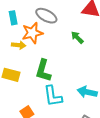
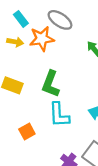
cyan rectangle: (13, 18) -> (21, 19), turned -32
yellow arrow: (19, 45) -> (15, 42), moved

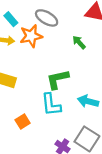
green L-shape: (51, 84) -> (58, 79), moved, turned 60

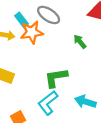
cyan rectangle: (11, 19) -> (21, 20), moved
cyan L-shape: (51, 105) -> (48, 103), turned 55

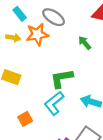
cyan rectangle: (21, 20) -> (20, 14), moved

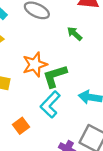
orange star: (37, 34) -> (35, 65), moved

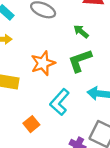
green L-shape: (55, 76) -> (80, 61), moved

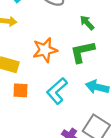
orange square: (31, 124) -> (21, 90), moved, turned 35

